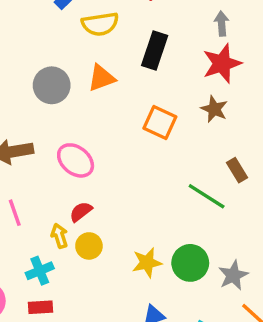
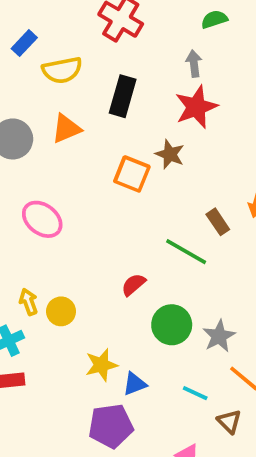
brown star: (214, 109) -> (170, 154), moved
red semicircle: (81, 212) -> (134, 285), moved
yellow star: (147, 263) -> (101, 365), moved

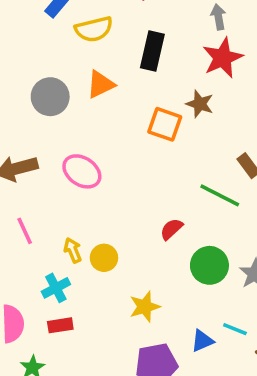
blue triangle: (135, 384) -> (202, 341), moved

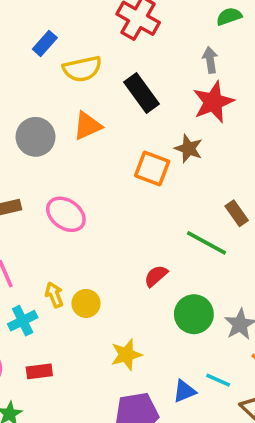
black rectangle: (152, 51) -> (142, 93), turned -51
cyan cross: (56, 288) -> (23, 321), moved

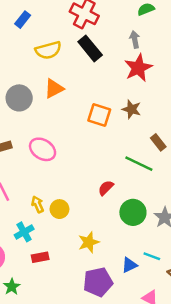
blue rectangle: (45, 43) -> (23, 20), moved
black rectangle: (142, 93) -> (90, 48), moved
brown star: (189, 149) -> (132, 109), moved
cyan cross: (23, 321) -> (24, 232), moved
red rectangle: (39, 371) -> (40, 257), moved

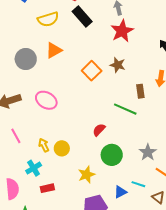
orange square: (99, 115) -> (92, 71), turned 30
brown rectangle: (158, 142) -> (140, 91), turned 32
green circle: (133, 212) -> (112, 155), moved

